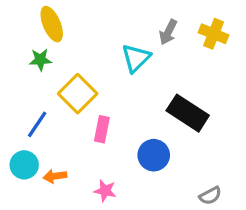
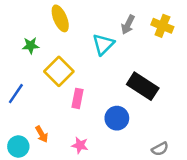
yellow ellipse: (52, 24) -> (60, 18), moved
blue line: (37, 124) -> (16, 94), moved
cyan circle: (24, 165) -> (18, 146), moved
orange arrow: (55, 176) -> (42, 134), turned -112

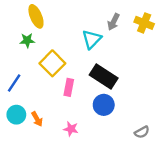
yellow ellipse: (60, 18) -> (36, 16), moved
black rectangle: (143, 86) -> (104, 76), moved
cyan circle: (18, 146) -> (16, 115), moved

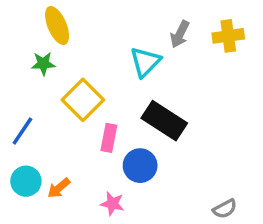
yellow cross: (144, 23) -> (228, 36), turned -30
blue circle: (104, 105) -> (140, 166), moved
orange arrow: (37, 119) -> (59, 188), turned 80

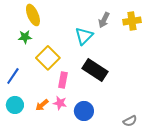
blue circle: (140, 166) -> (84, 111), moved
orange arrow: (59, 188) -> (42, 105), moved
pink star: (112, 204) -> (60, 103), moved

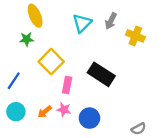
yellow cross: (132, 21) -> (135, 36), moved, turned 30
cyan triangle: (84, 36) -> (82, 23), moved

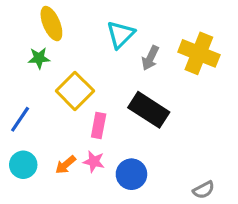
gray arrow: (111, 21) -> (150, 58), moved
yellow cross: (135, 36) -> (199, 53), size x1.4

